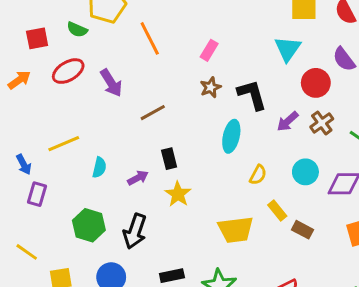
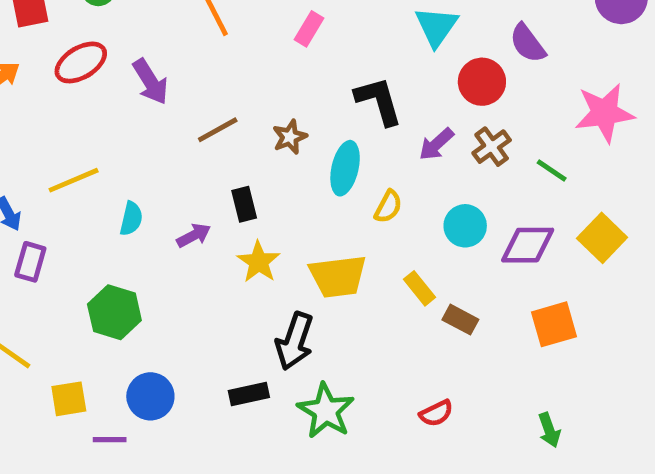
brown star: (211, 87) -> (290, 137), moved
yellow semicircle: (258, 175) -> (388, 207), moved
yellow trapezoid: (236, 230) -> (338, 276), moved
black arrow: (135, 231) -> (295, 341), moved

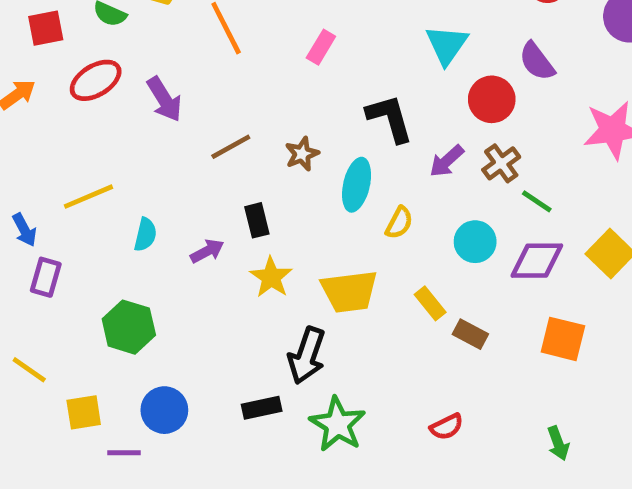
green line: (552, 171) -> (537, 201), moved
orange square: (554, 324) -> (563, 339), turned 30

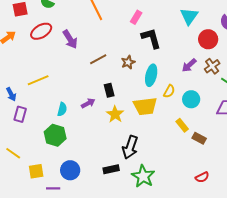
black L-shape: (390, 118) -> (151, 38), moved
cyan semicircle: (145, 235) -> (62, 109), moved
cyan circle: (475, 242) -> (191, 99), moved
yellow trapezoid: (349, 291) -> (145, 106), moved
red semicircle: (447, 427) -> (202, 177), moved

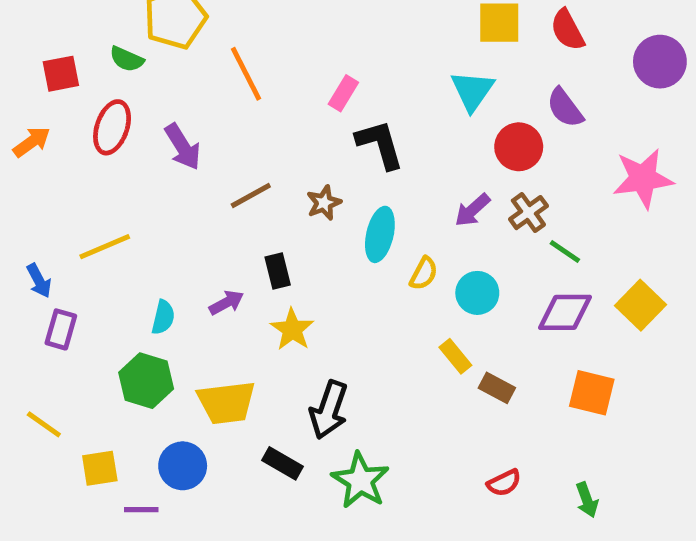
red ellipse: (41, 31) -> (112, 127), turned -40
yellow trapezoid: (145, 106) -> (226, 402), moved
black rectangle: (111, 169) -> (282, 463), turned 42

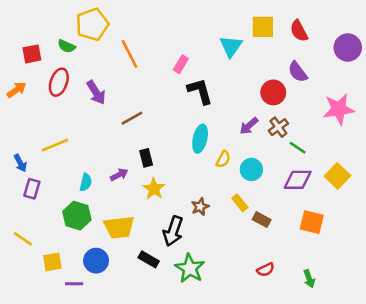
cyan triangle: (472, 91) -> (231, 46), moved
brown star: (324, 203) -> (200, 207), moved

